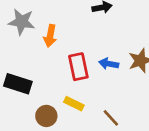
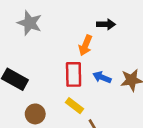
orange arrow: (50, 36) -> (85, 45), moved
yellow rectangle: (74, 104) -> (75, 106), moved

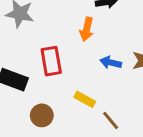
red rectangle: (74, 74) -> (51, 61), moved

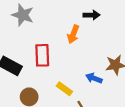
blue arrow: (111, 63) -> (94, 78), moved

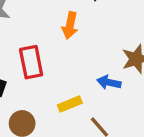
yellow rectangle: (64, 89) -> (70, 104), turned -49

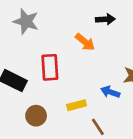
orange arrow: (70, 25) -> (85, 42), turned -70

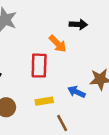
red rectangle: (50, 67) -> (39, 66), moved

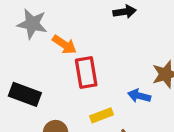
orange arrow: (58, 44) -> (64, 45), moved

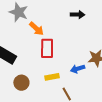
blue arrow: (139, 96) -> (78, 69), turned -40

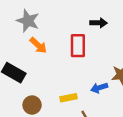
orange arrow: (36, 29) -> (38, 45), moved
red rectangle: (47, 48) -> (78, 46), moved

